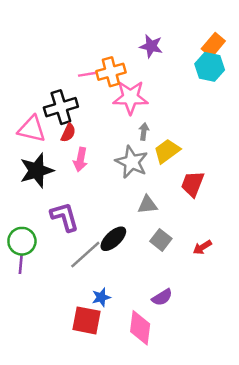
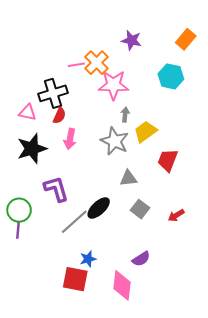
cyan hexagon: (210, 67) -> (171, 76), moved
orange cross: (111, 72) -> (97, 63), turned -30
pink triangle: (32, 129) -> (28, 112), size x0.7

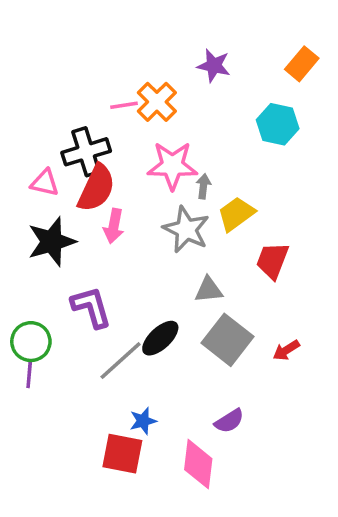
pink star: (113, 85) -> (172, 166), moved
red semicircle: (59, 116) -> (96, 188), size x1.8
gray square: (140, 209) -> (228, 340), size x1.6

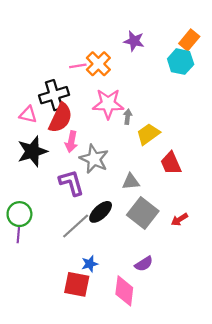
cyan hexagon: (278, 124) -> (181, 62), moved
gray star: (186, 229) -> (94, 159), moved
red trapezoid: (272, 261) -> (171, 163), turned -45
purple L-shape: (91, 307) -> (71, 183), moved

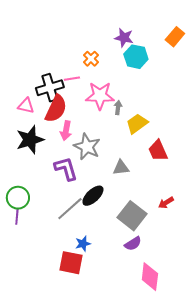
cyan hexagon: (181, 62) -> (136, 57), moved
orange cross: (98, 64) -> (91, 59), size x0.7
pink line: (78, 66) -> (72, 79), moved
gray square: (143, 213) -> (132, 216), moved
pink diamond: (124, 291) -> (150, 277), moved

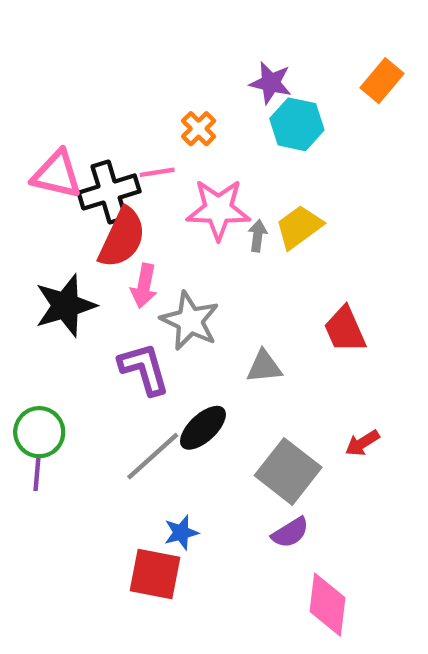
pink triangle: (26, 106) -> (57, 175), moved, size x1.4
yellow trapezoid: (137, 124) -> (299, 227), moved

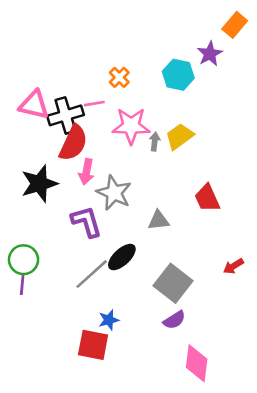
orange rectangle: (382, 81) -> (235, 25), moved
purple star: (271, 83) -> (210, 54), moved, turned 30
red arrow: (362, 443) -> (233, 266), moved

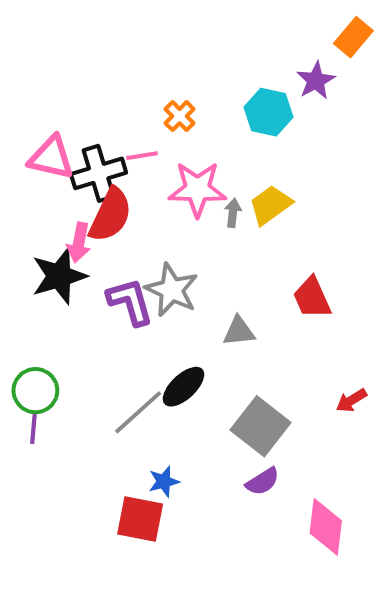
pink arrow: (86, 172) -> (79, 242), moved
purple L-shape: (86, 222) -> (130, 302), moved
pink diamond: (197, 363) -> (326, 527), moved

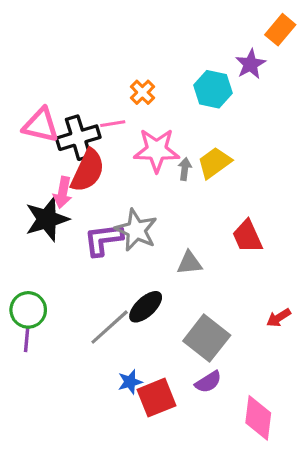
purple L-shape: (130, 302) -> (103, 239), turned -81
red square: (140, 519) -> (157, 398), moved, turned -33

